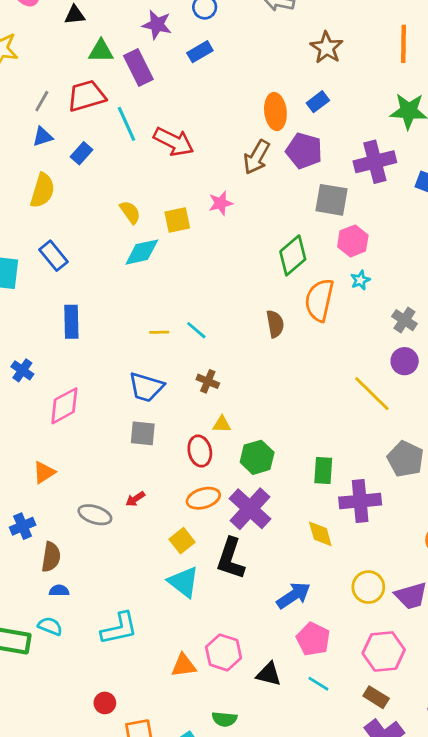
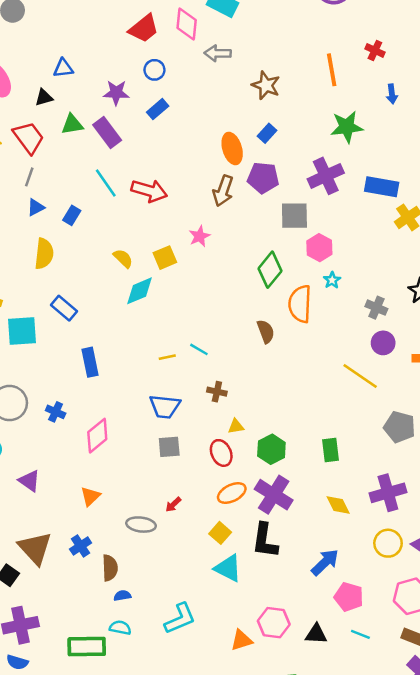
red trapezoid: (86, 96) -> (29, 138), moved, turned 80
purple cross: (360, 501) -> (388, 493), moved

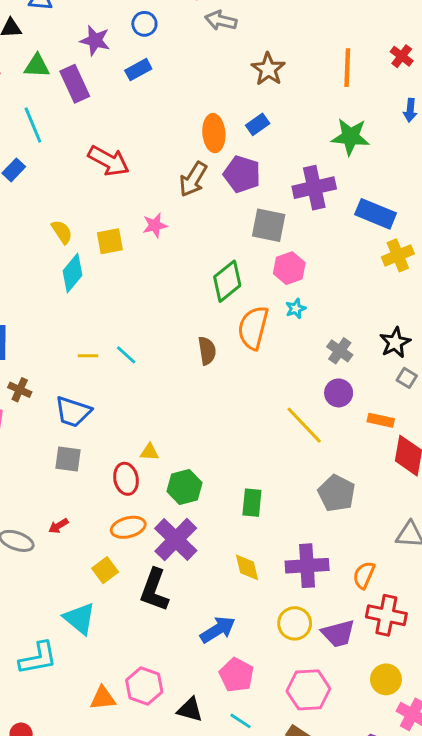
cyan line: (106, 183) -> (33, 125), moved
cyan diamond: (139, 291) -> (73, 273), turned -40
brown cross: (217, 392) -> (20, 390), moved
cyan triangle: (228, 568) -> (80, 618), moved

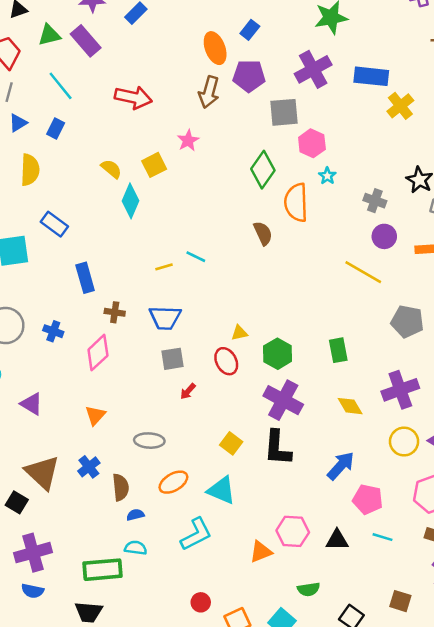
red arrow: (58, 526) -> (188, 391), moved
orange ellipse: (128, 527) -> (173, 482), moved

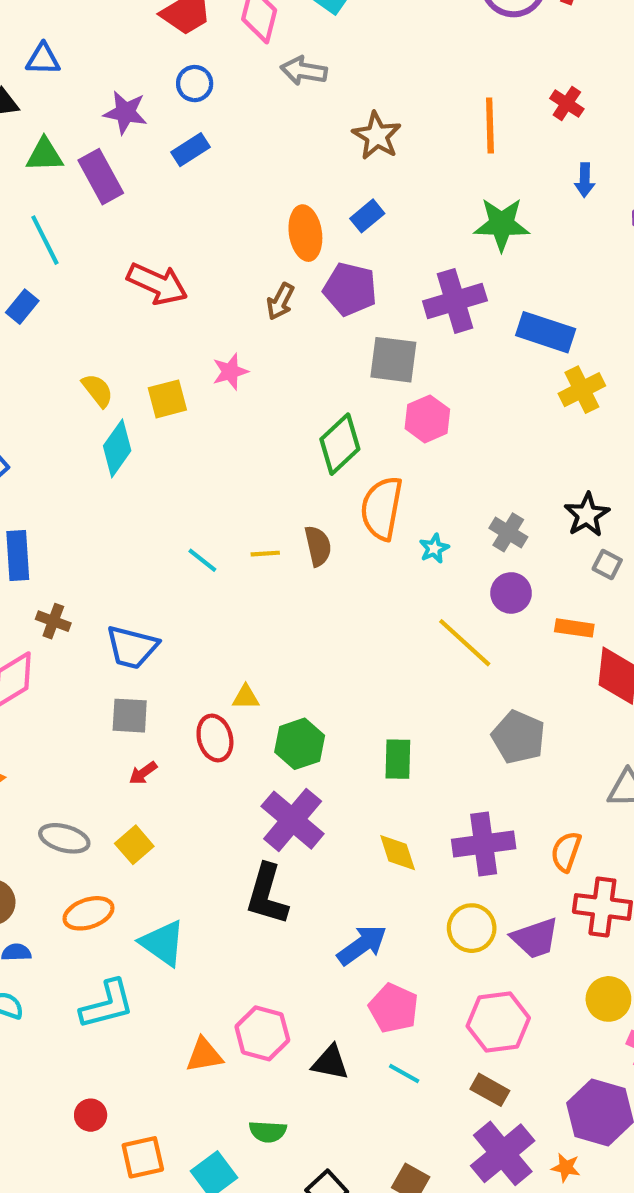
brown arrow: (209, 92) -> (280, 301), size x0.7
cyan star: (327, 176) -> (434, 548), moved
yellow line: (164, 267) -> (265, 554), moved
yellow square: (231, 443) -> (134, 845), moved

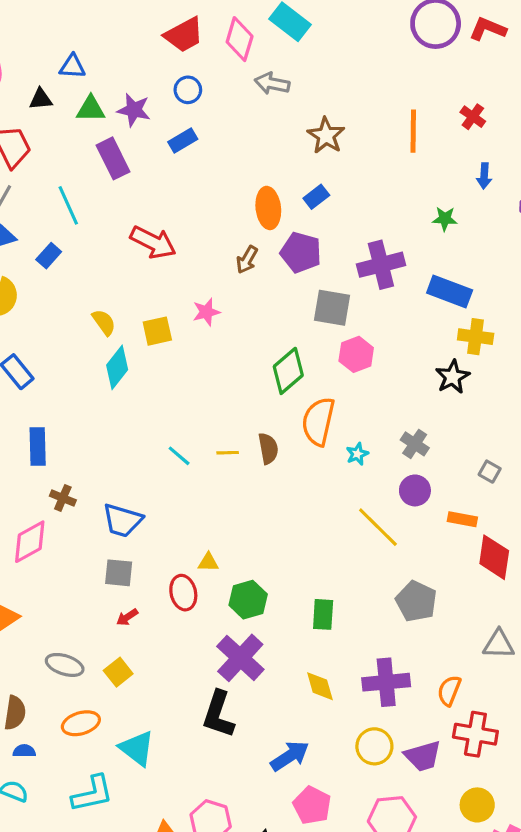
green triangle: (45, 155) -> (91, 109), moved
green star: (502, 224) -> (445, 219), moved, size x0.6
yellow cross: (582, 390) -> (476, 337), turned 32
black star: (587, 515) -> (453, 377), moved

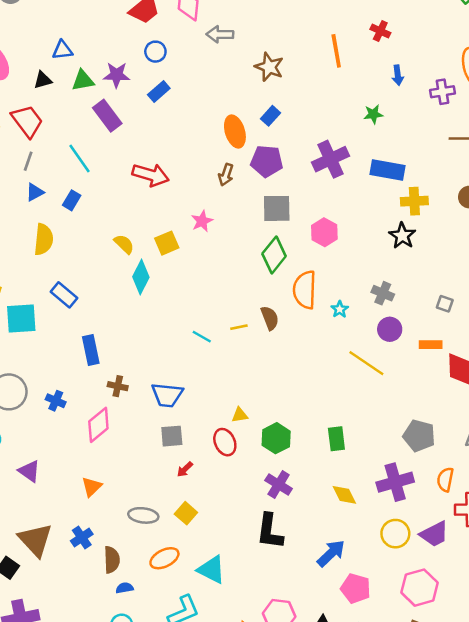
gray square: (332, 308) -> (277, 208), moved
gray pentagon: (416, 601) -> (419, 436), moved
purple cross: (240, 658) -> (279, 484), size x0.7

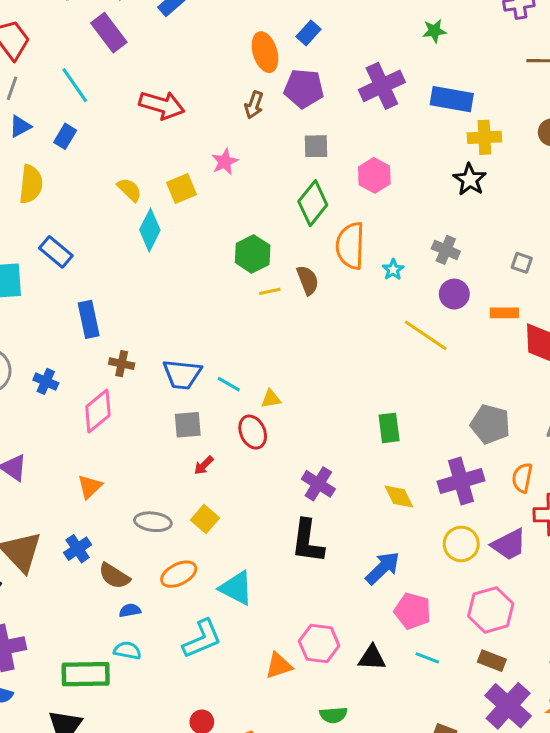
gray square: (277, 208) -> (316, 146), size x0.7
cyan line: (202, 337) -> (229, 384), moved
green hexagon: (276, 438) -> (253, 254), moved
brown semicircle: (112, 560) -> (114, 576), turned 124

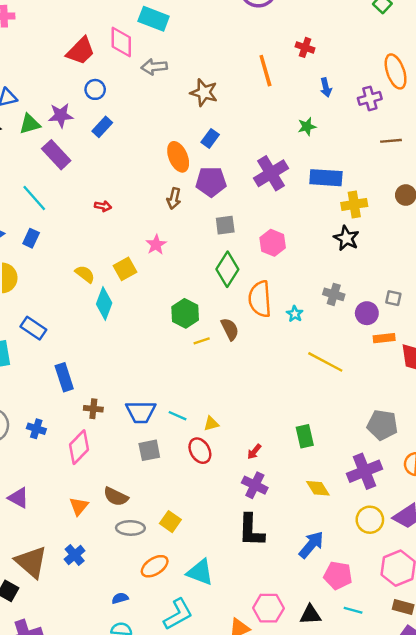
red arrow: (162, 105) -> (103, 206), size x0.5
purple circle: (454, 294) -> (367, 313), moved
red arrow: (204, 465) -> (254, 452), moved
brown semicircle: (114, 576) -> (116, 497), moved

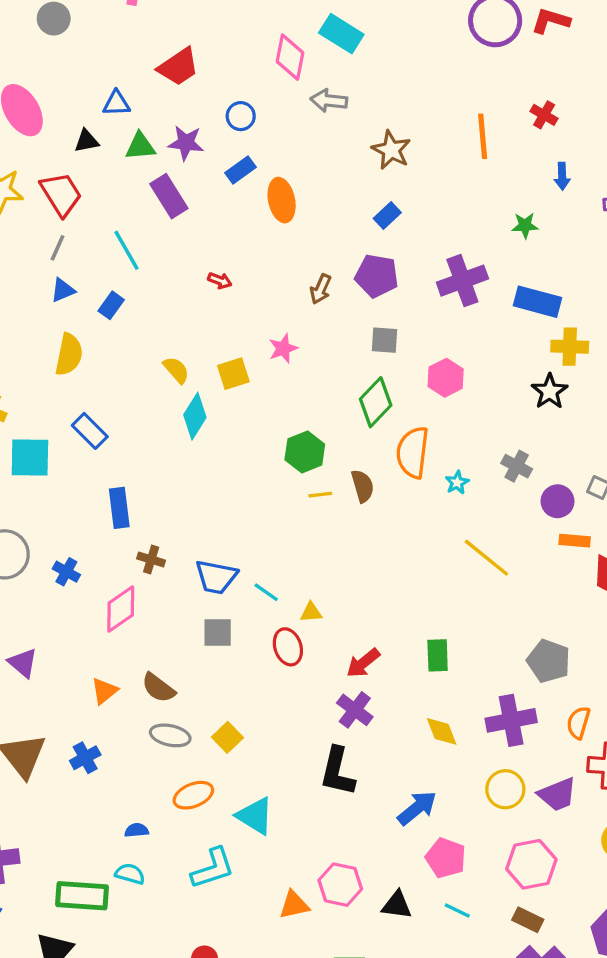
red trapezoid: (81, 51) -> (178, 67), moved
orange ellipse: (178, 157) -> (282, 200), moved
red arrow: (254, 452) -> (363, 663), size x1.5

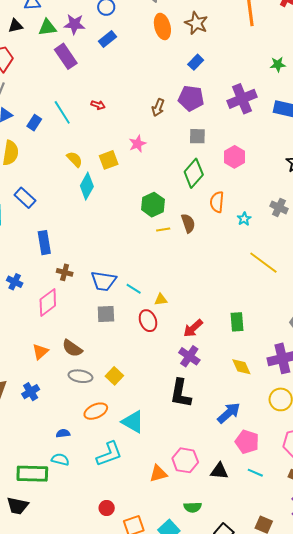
orange ellipse: (282, 200) -> (162, 26), moved
cyan line: (126, 250) -> (62, 112), moved
orange semicircle: (413, 452) -> (217, 202), size x0.7

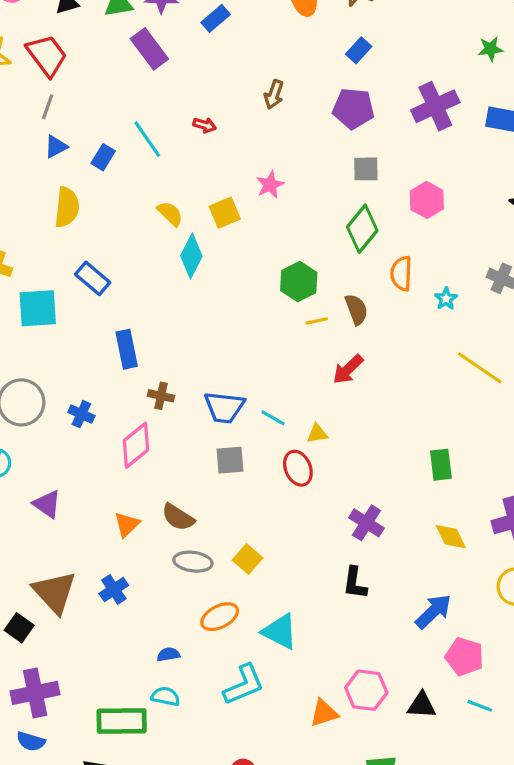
brown arrow: (158, 108) -> (274, 94), moved
red arrow: (193, 328) -> (348, 369), moved
black L-shape: (181, 393) -> (355, 583), size x0.7

